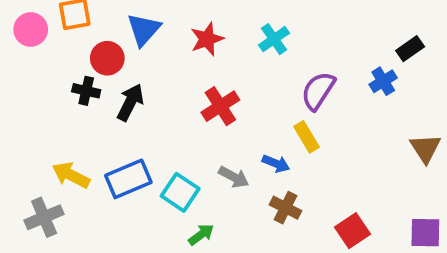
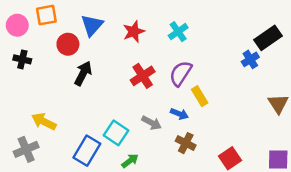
black rectangle: (410, 49) -> (268, 38), size x1.5
black cross: (86, 91) -> (22, 59), moved
purple semicircle: (318, 91) -> (181, 73), moved
blue rectangle: (128, 179) -> (87, 151), moved, turned -36

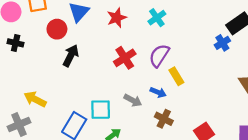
cyan square: (116, 133) -> (101, 110), turned -35

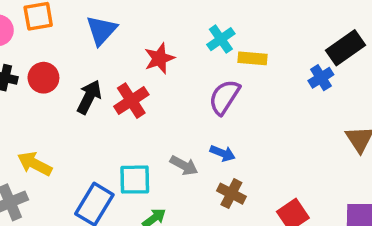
red star: (117, 18) -> (159, 58), moved
red circle: (57, 29) -> (43, 78), moved
red cross: (125, 58) -> (131, 101), moved
yellow rectangle: (176, 76) -> (252, 58), moved, turned -54

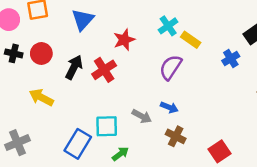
yellow rectangle: (252, 58) -> (191, 40), turned 30
blue cross: (321, 78) -> (231, 59), moved
yellow arrow: (35, 164) -> (41, 97), moved

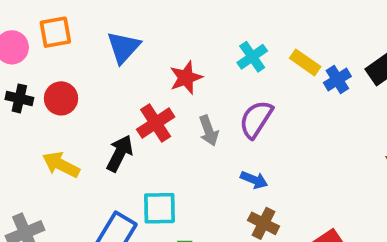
yellow rectangle: (191, 40) -> (305, 62), moved
blue cross: (231, 59) -> (337, 80), moved
black arrow: (74, 67) -> (120, 153), moved
gray arrow: (142, 116) -> (209, 131), moved, turned 42

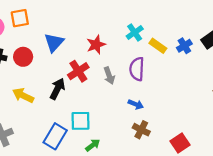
blue triangle: (123, 47) -> (54, 42), moved
yellow rectangle: (305, 62) -> (158, 46), moved
purple semicircle: (256, 119) -> (137, 69), turned -30

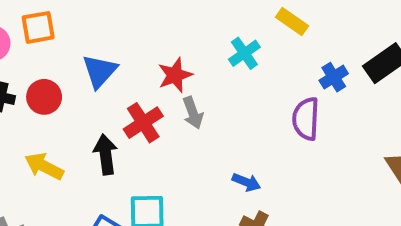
yellow rectangle: (158, 46) -> (292, 22), moved
purple semicircle: (137, 69) -> (306, 119), moved
gray arrow: (109, 76) -> (193, 113), moved
black arrow: (57, 89) -> (106, 154), turned -35

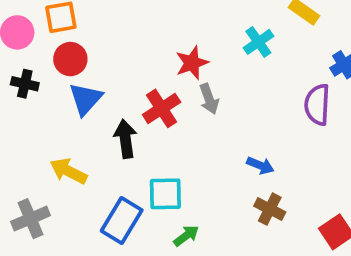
blue triangle: (100, 71) -> (86, 99), moved
red circle: (44, 97) -> (70, 59), moved
yellow arrow: (44, 166) -> (68, 171), moved

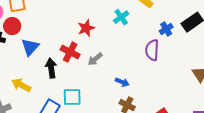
red circle: (70, 59) -> (12, 26), moved
gray arrow: (209, 99) -> (95, 59), moved, turned 70
red cross: (162, 108) -> (70, 52), turned -30

